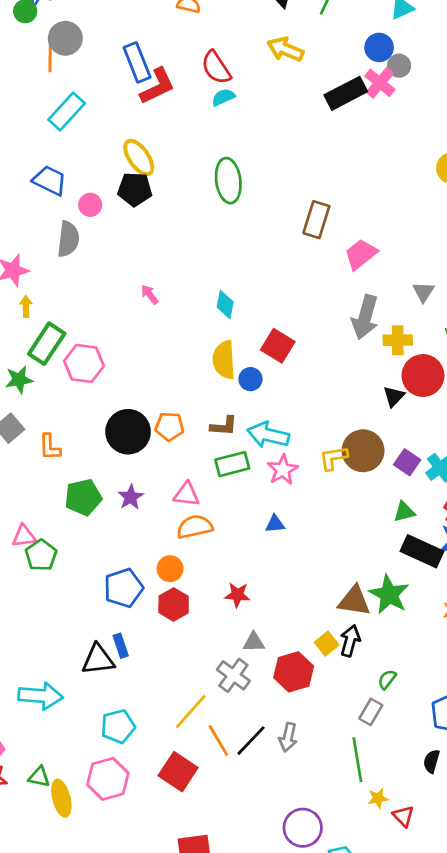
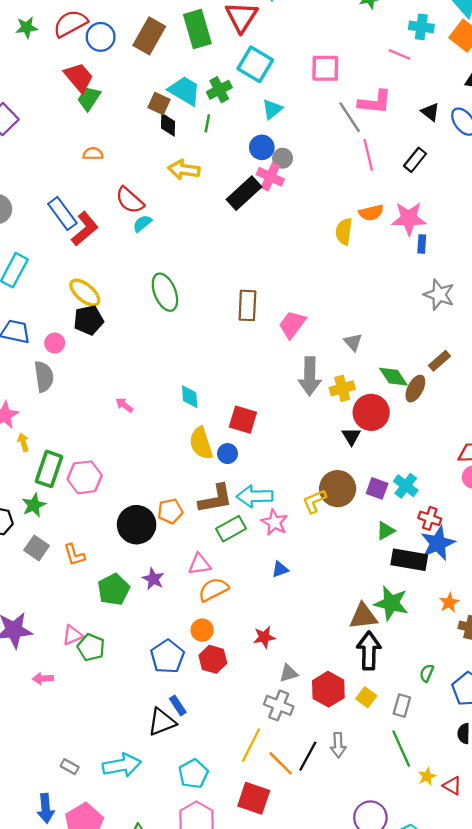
brown L-shape: (224, 426) -> (215, 499), size x1.5
black arrow: (350, 641) -> (369, 651), size x1.4
yellow square: (327, 644) -> (366, 697), moved
green semicircle: (387, 679) -> (427, 673), moved

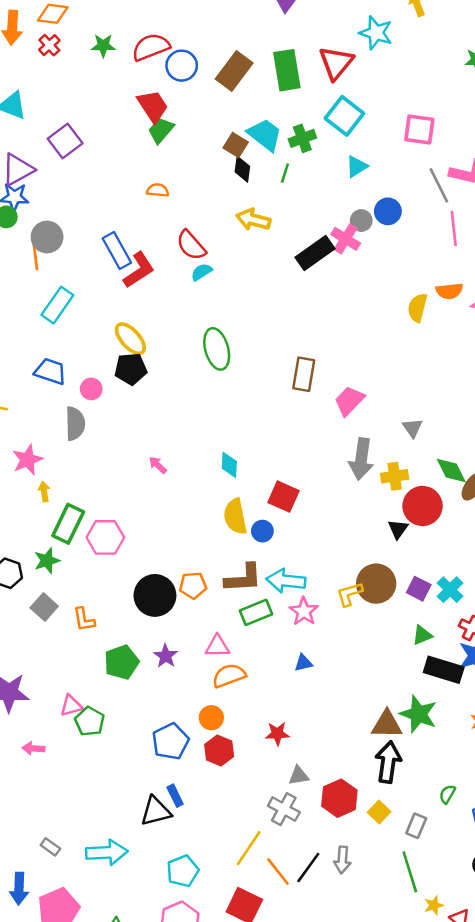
blue circle: (262, 147) -> (388, 211), moved

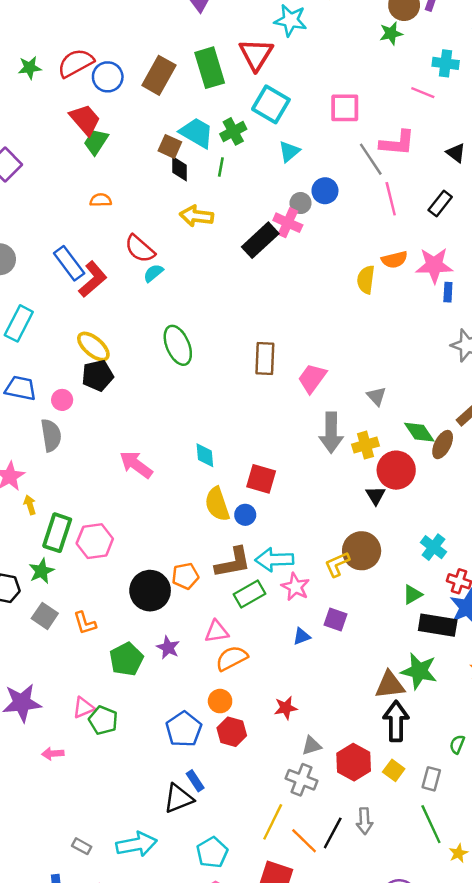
pink arrow: (158, 465) -> (136, 465), size x1.8
purple square: (419, 589) -> (335, 620), moved

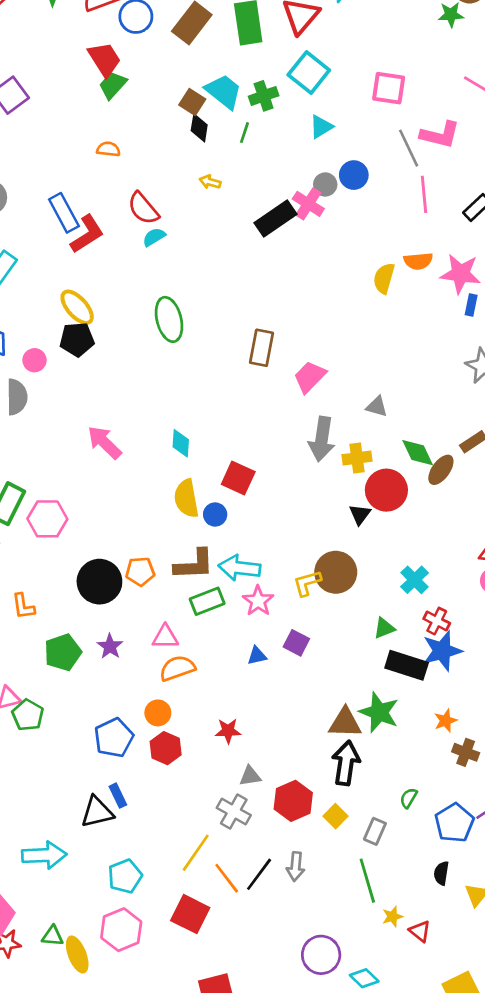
yellow arrow: (197, 216) -> (210, 182), size x0.6
gray triangle: (376, 396) -> (377, 407), turned -40

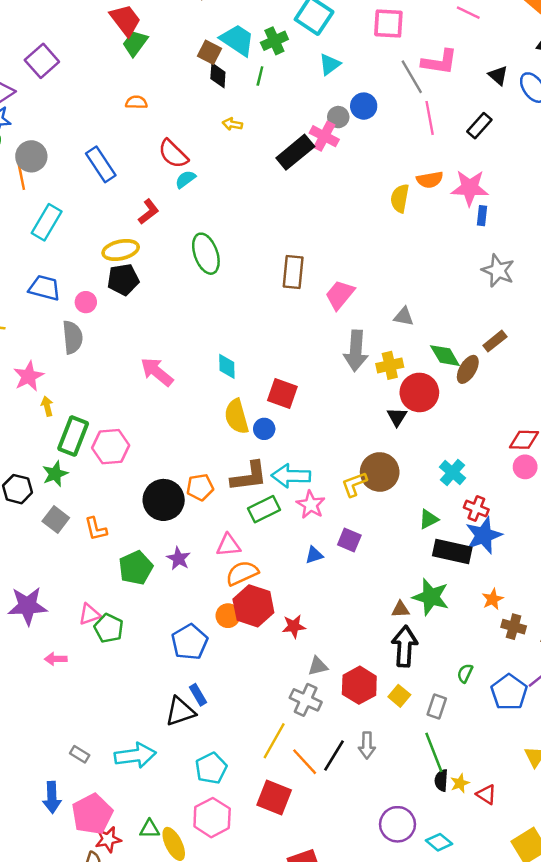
red L-shape: (87, 234) -> (149, 212), moved, size x0.7
yellow ellipse: (77, 307) -> (121, 250), turned -56
brown triangle: (345, 723) -> (400, 609), size x0.6
red hexagon: (166, 748) -> (253, 606), moved, size x1.4
black semicircle: (441, 873) -> (441, 780), moved

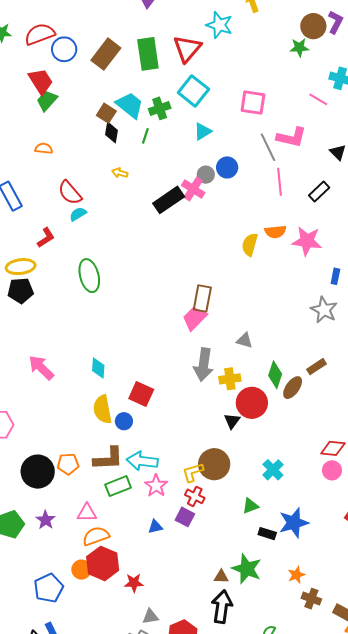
blue rectangle: (482, 216) -> (335, 276), moved
brown rectangle: (293, 272) -> (202, 299), moved
green diamond: (445, 356) -> (275, 375), turned 44
red cross: (476, 509) -> (195, 496), moved
black rectangle: (452, 552) -> (267, 534), size x0.6

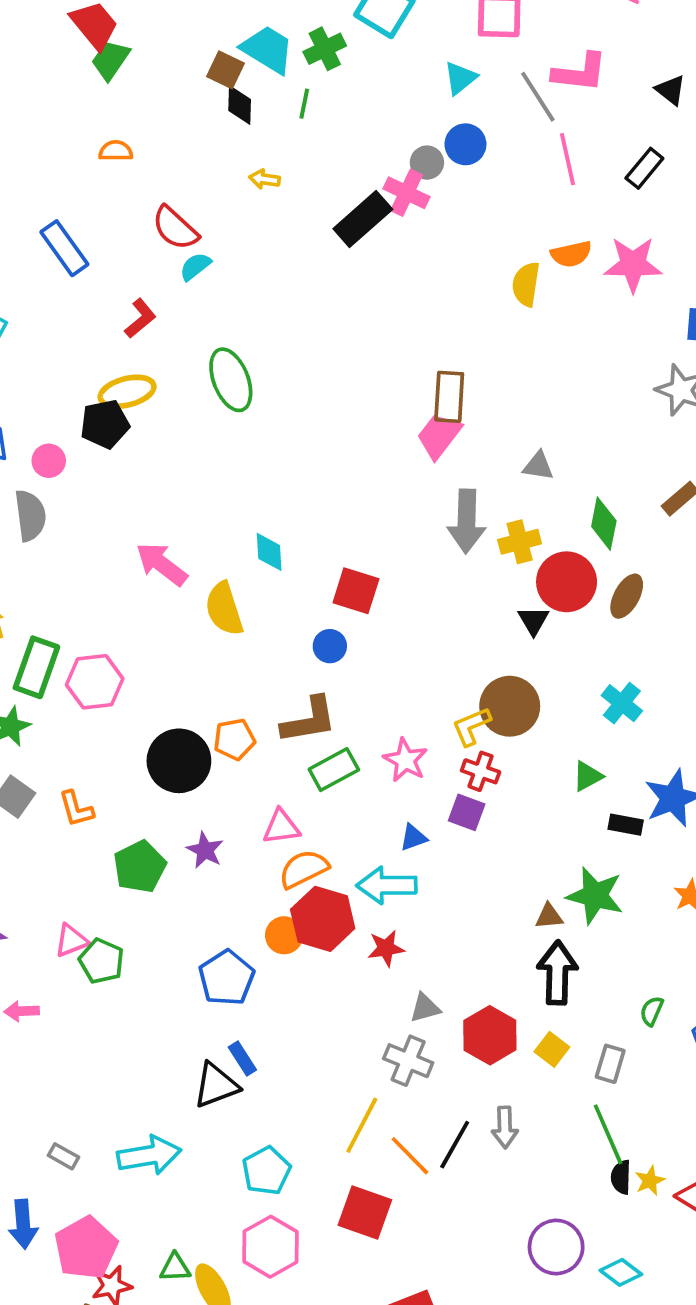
cyan triangle: (203, 131) -> (460, 78), moved
yellow ellipse: (21, 267) -> (127, 392), moved
brown ellipse: (293, 388) -> (627, 596), moved
yellow semicircle: (102, 409) -> (224, 609), moved
cyan arrow: (142, 461) -> (387, 885), moved

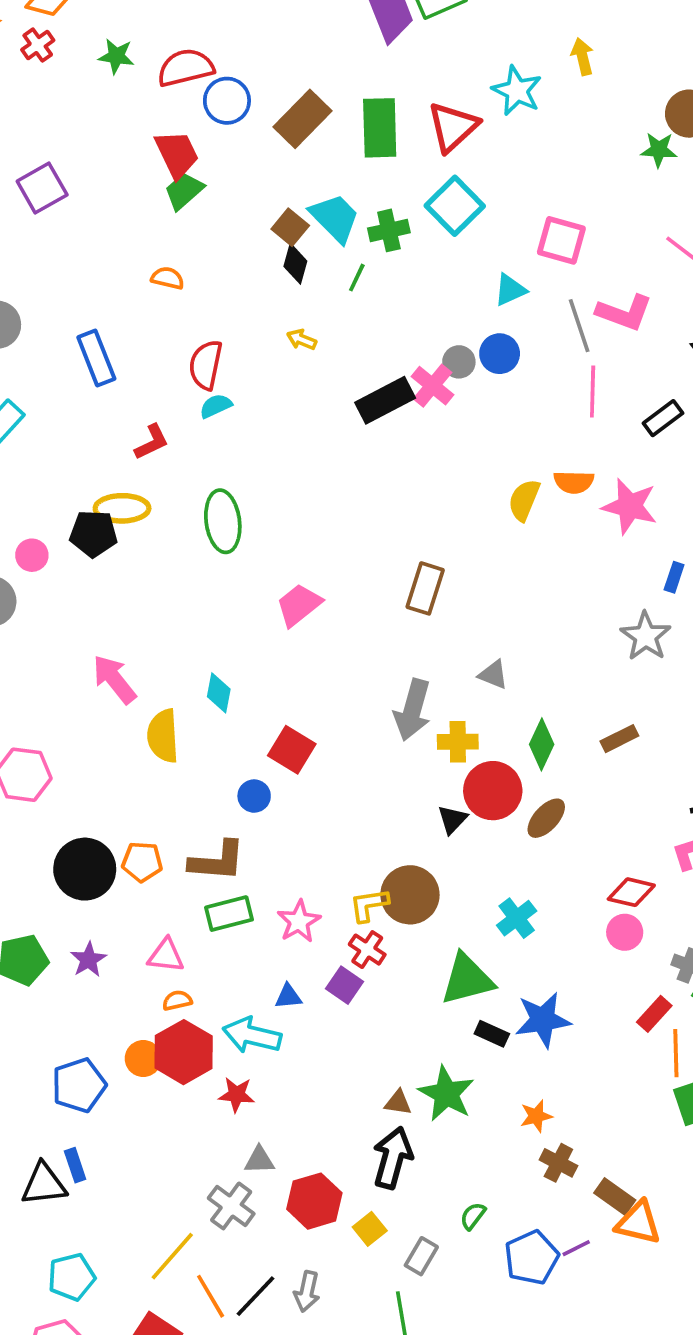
red semicircle: (175, 228) -> (206, 365), turned 45
pink trapezoid: (439, 436) -> (299, 605), moved
green triangle: (588, 776) -> (467, 979), size x1.8
orange semicircle: (304, 869) -> (177, 1000), size x0.6

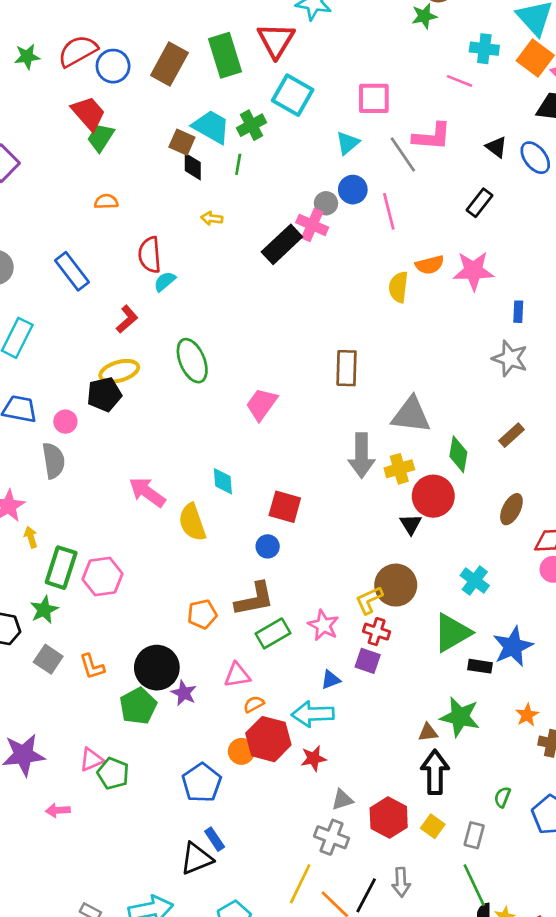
pink line: (593, 392) -> (389, 211), moved
gray triangle: (493, 675) -> (411, 415), size x1.8
brown ellipse: (546, 818) -> (511, 509), moved
black circle: (85, 869) -> (157, 668), moved

